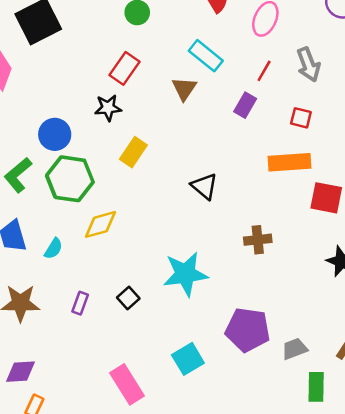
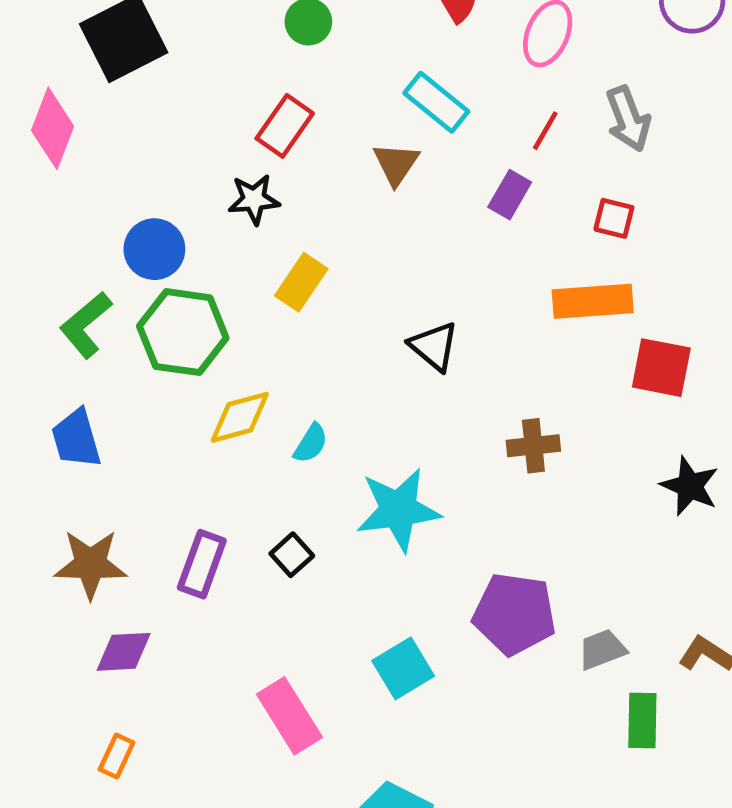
cyan semicircle: (53, 249) -> (311, 443), moved
purple rectangle: (80, 303) -> (202, 564), size x1.5
purple diamond: (20, 372) -> (124, 652), moved

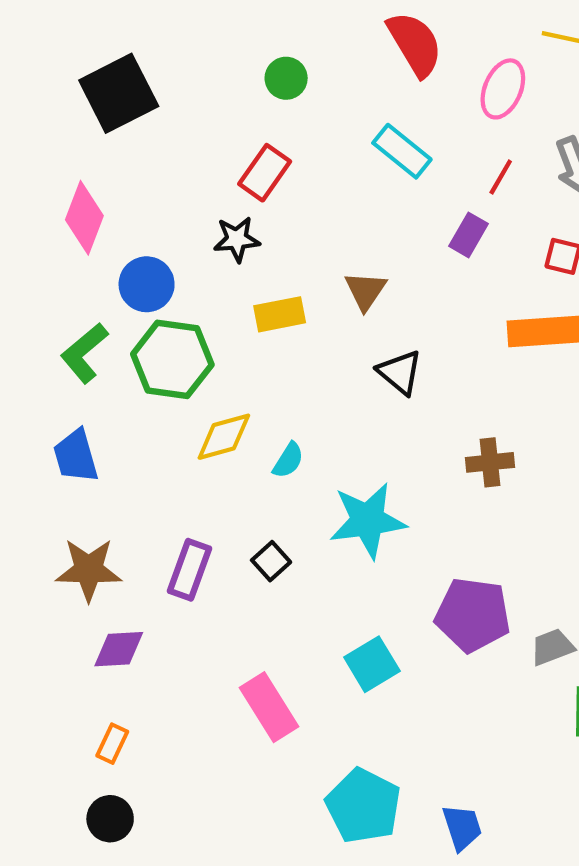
pink diamond: (53, 128) -> (84, 218), moved
brown triangle: (396, 164) -> (366, 291), moved
yellow rectangle: (301, 282) -> (280, 314), turned 45

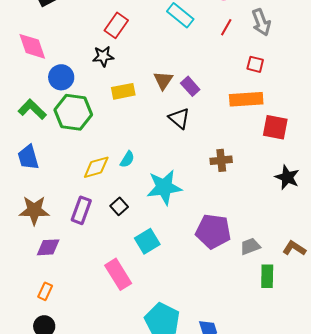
pink diamond: (84, 218) -> (32, 46), turned -40
purple rectangle: (469, 235) -> (190, 86), moved, turned -72
green L-shape: (84, 353) -> (32, 109), turned 84
yellow diamond: (224, 437) -> (96, 167), moved
cyan square: (372, 664) -> (147, 241), moved

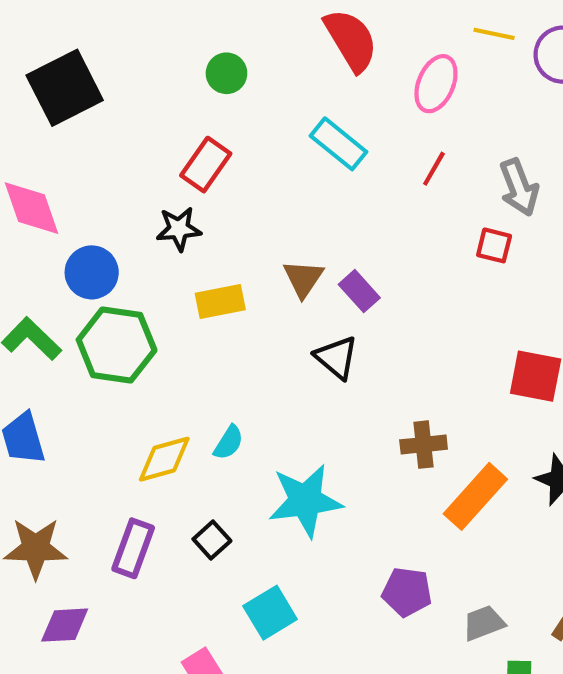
gray arrow: (261, 22) -> (519, 187), moved
orange rectangle: (246, 99) -> (475, 496), moved, turned -44
purple pentagon: (213, 231) -> (407, 592), size x0.7

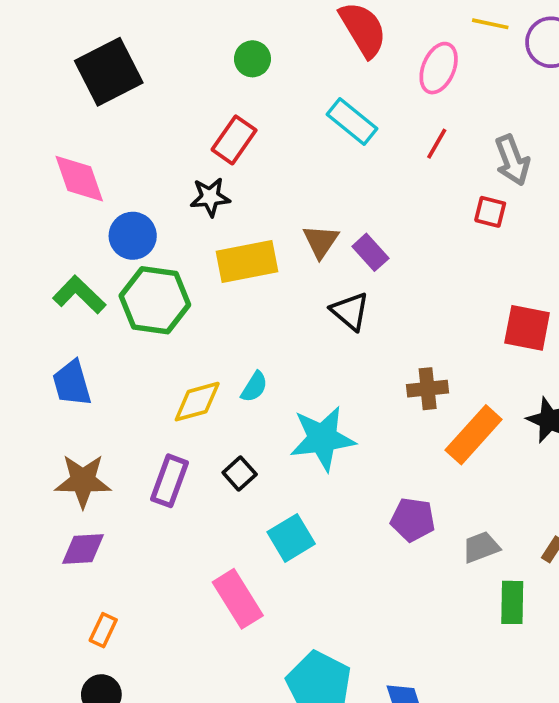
yellow rectangle: (220, 301) -> (247, 262), size x1.4
purple diamond: (65, 625) -> (83, 549), moved

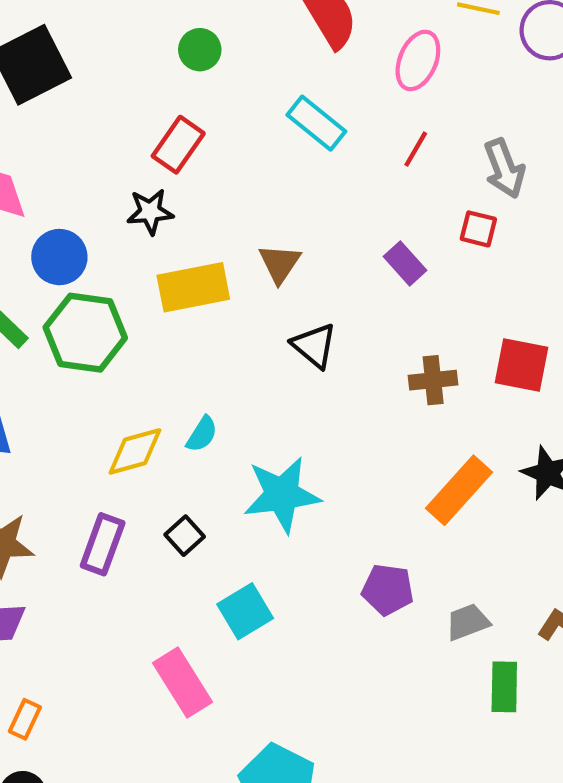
purple rectangle: (370, 252) -> (405, 263), moved
brown cross: (428, 389) -> (433, 380), moved

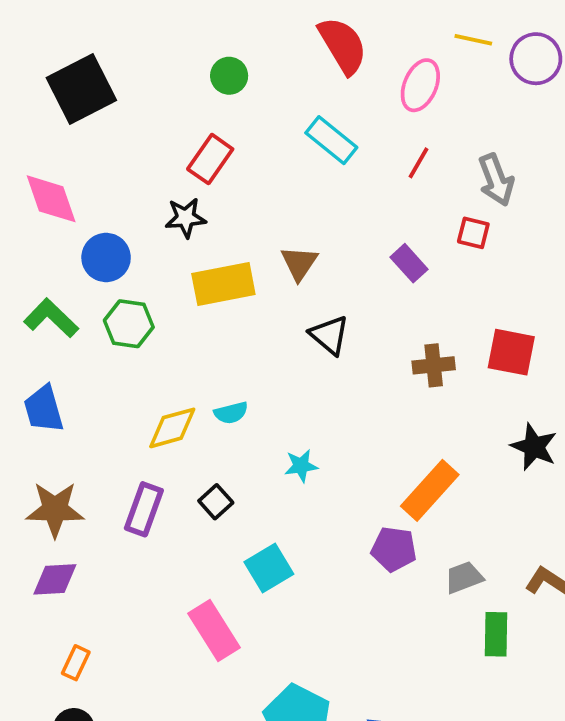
green hexagon: (85, 333) -> (129, 324), size x0.7
cyan semicircle: (202, 434) -> (231, 413), turned 44
orange rectangle: (459, 490) -> (430, 490), moved
cyan star: (282, 495) -> (301, 466), size x0.5

